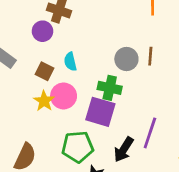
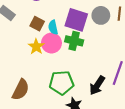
cyan semicircle: (70, 62) -> (53, 27), moved
green cross: (110, 88) -> (74, 41), moved
purple square: (100, 112) -> (76, 20), moved

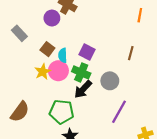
gray circle: (101, 15) -> (110, 81), moved
purple square: (76, 20) -> (87, 52), size x0.7
black arrow: (97, 85) -> (83, 89), moved

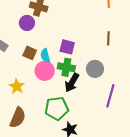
yellow star: (43, 72) -> (17, 86), moved

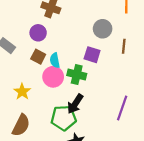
purple circle: (27, 23) -> (38, 33), moved
purple square: (67, 47) -> (92, 55), moved
gray circle: (95, 69) -> (103, 29), moved
black arrow: (72, 83) -> (75, 104), moved

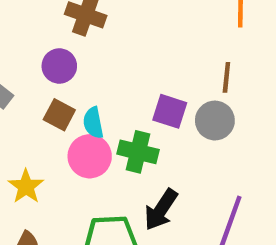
gray circle: (103, 29) -> (215, 121), moved
brown line: (124, 46) -> (226, 77), moved
black arrow: (75, 104) -> (161, 210), moved

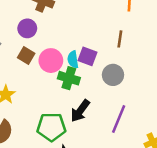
gray circle: (215, 121) -> (113, 75), moved
cyan semicircle: (93, 123) -> (73, 60), moved
pink circle: (90, 156) -> (51, 61), moved

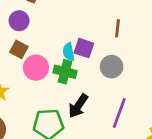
pink circle: (51, 61) -> (36, 68), moved

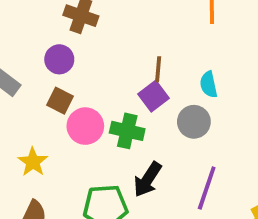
brown line: (118, 28) -> (158, 69), moved
purple square: (84, 48) -> (154, 96), turned 36
cyan semicircle: (69, 52) -> (209, 84), moved

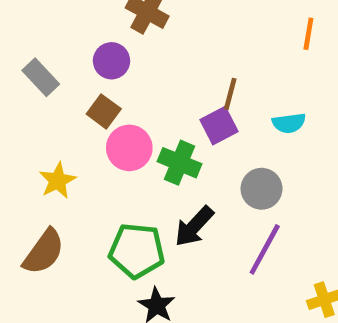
cyan semicircle: (209, 84) -> (289, 123), turned -95
gray circle: (194, 122) -> (262, 189), moved

